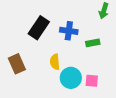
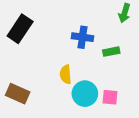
black rectangle: (39, 28) -> (20, 29), moved
brown rectangle: (17, 64) -> (18, 94), moved, turned -42

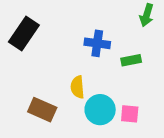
brown rectangle: (18, 94) -> (42, 110), moved

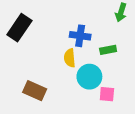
yellow semicircle: (77, 87) -> (70, 58), moved
cyan circle: (100, 110) -> (89, 77), moved

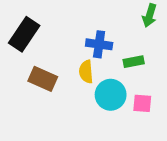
brown rectangle: (35, 91) -> (43, 79), moved
pink square: (107, 94) -> (142, 103), moved

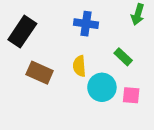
blue cross: (99, 44) -> (86, 24), moved
green rectangle: (134, 62) -> (123, 57), turned 54

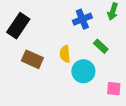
blue cross: (86, 24) -> (82, 19), moved, turned -30
pink square: (131, 95) -> (114, 89), moved

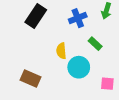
black rectangle: (18, 26) -> (36, 16), moved
brown rectangle: (32, 59) -> (31, 78), moved

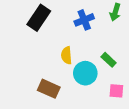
green rectangle: (95, 44) -> (109, 60), moved
brown rectangle: (31, 78) -> (49, 89), moved

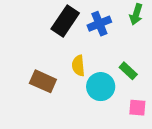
black rectangle: (39, 18) -> (65, 21), moved
brown rectangle: (49, 89) -> (43, 81), moved

